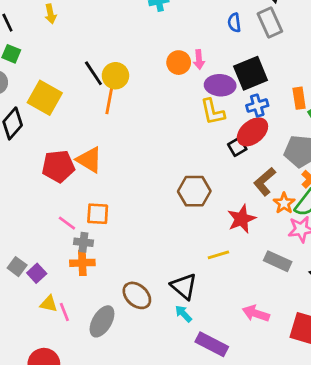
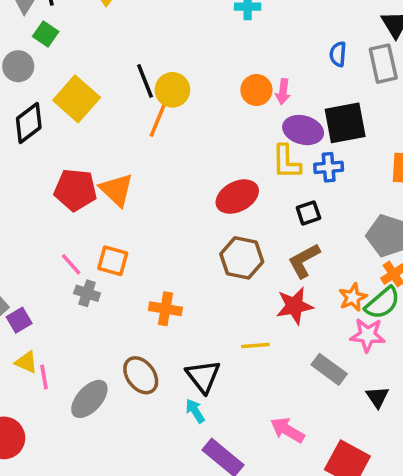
blue cross: (257, 106) -> (329, 167), moved
red ellipse: (252, 132) -> (237, 197), moved
brown L-shape: (265, 182) -> (304, 261), moved
orange cross: (82, 263) -> (165, 309), moved

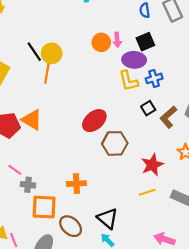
black square: (345, 123) -> (145, 42), moved, size x0.7
red ellipse: (237, 197) -> (94, 121), moved
orange square: (113, 261) -> (44, 207), moved, size x1.4
brown L-shape: (304, 261) -> (168, 117), moved
yellow line: (255, 345) -> (147, 192), moved

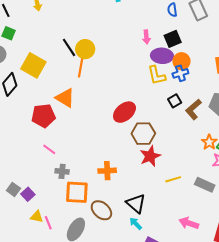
orange circle: (101, 42) -> (181, 61), moved
orange triangle: (32, 120) -> (65, 98), moved
red star: (152, 165) -> (150, 156), moved
pink line: (15, 170) -> (49, 149), moved

